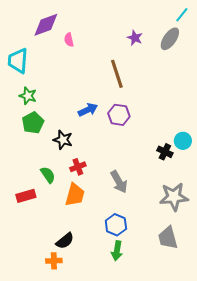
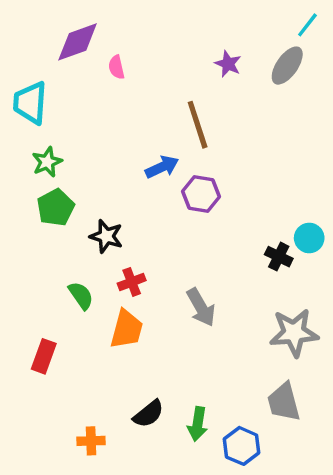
green star: (28, 96) -> (47, 162), turned 30
blue arrow: (88, 110) -> (162, 167), moved
red rectangle: (26, 196) -> (44, 356), moved, turned -54
blue hexagon: (116, 225) -> (242, 446), moved
black semicircle: (65, 241) -> (149, 414), moved

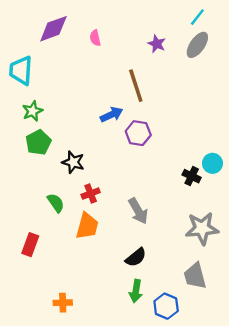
cyan line: (307, 25) -> (197, 17), moved
pink semicircle: (116, 67) -> (95, 38), moved
black semicircle: (149, 414) -> (136, 257), moved

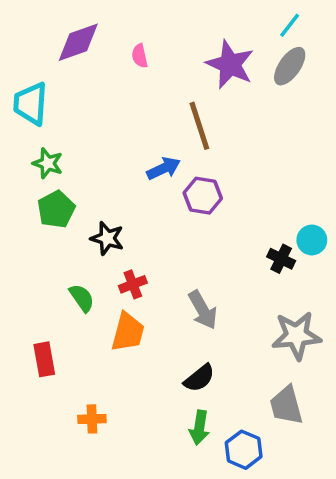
purple star: (157, 44) -> (230, 64), size x1.8
green star: (33, 111) -> (48, 163), turned -30
red rectangle: (30, 245) -> (44, 359), turned -30
orange cross: (63, 303) -> (92, 419), moved

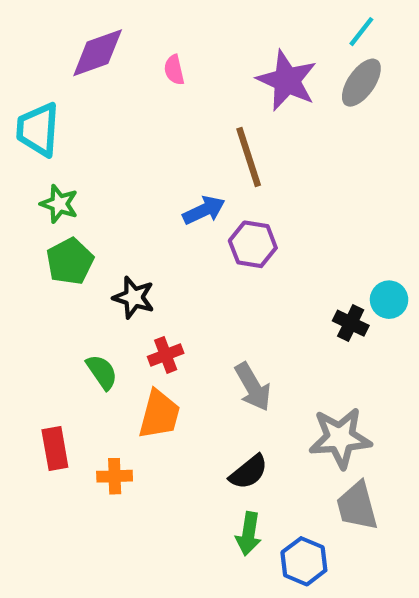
gray star: (296, 335) -> (340, 438), moved
orange cross: (92, 419) -> (115, 476), moved

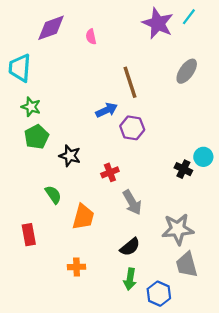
purple star: (287, 80) -> (158, 23), moved
gray ellipse: (361, 83) -> (187, 71), moved
red cross: (166, 355) -> (110, 172), moved
orange cross: (115, 476) -> (77, 267), moved

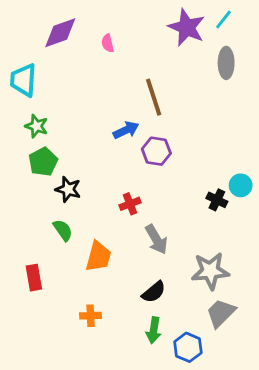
gray ellipse: (187, 71) -> (226, 63), moved, turned -35
black star: (70, 156) -> (68, 189), moved
gray trapezoid: (187, 265) -> (221, 313), turned 60

